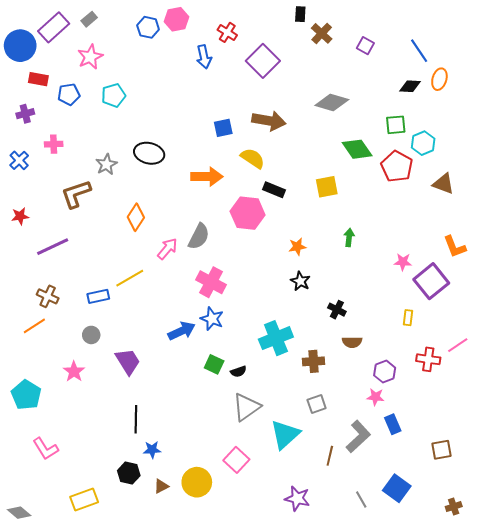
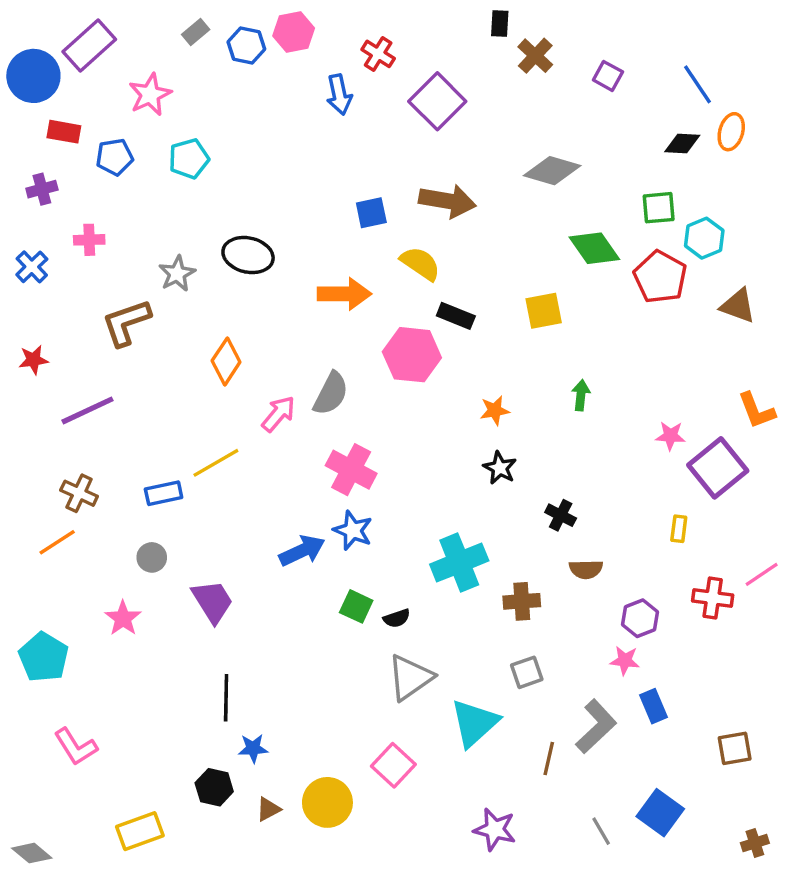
gray rectangle: (89, 19) -> (196, 32), moved

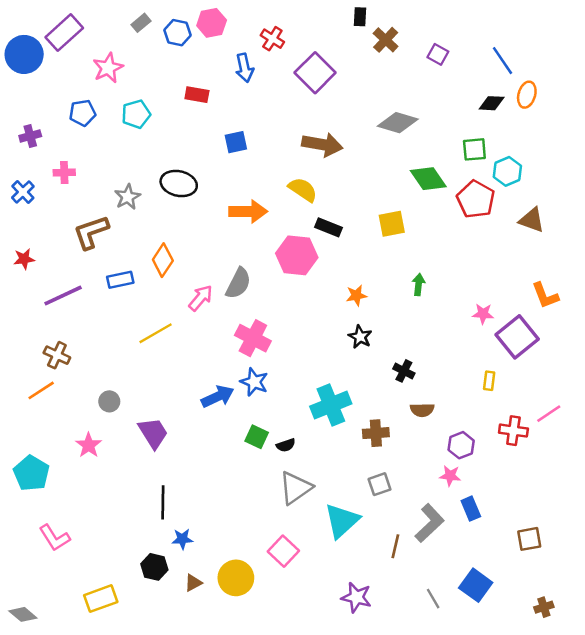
red rectangle: (64, 132) -> (197, 95), moved
blue square: (371, 213) -> (236, 142), moved
blue rectangle: (164, 493) -> (120, 280), moved

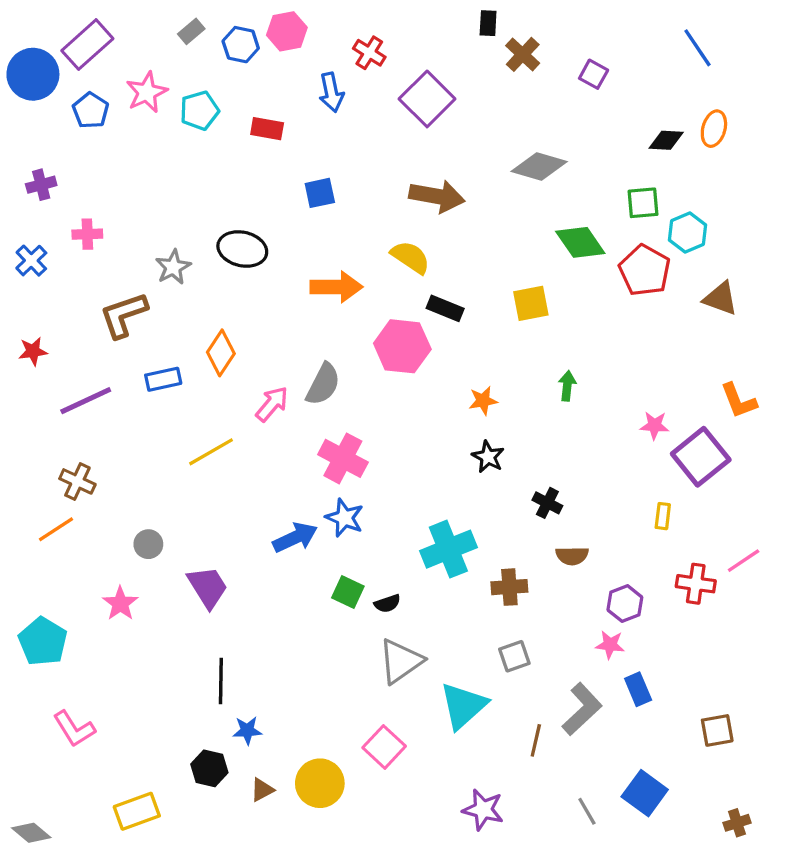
blue line: (502, 61) -> (697, 48), moved
blue pentagon: (83, 113) -> (91, 110), moved, turned -30
cyan pentagon: (136, 114) -> (199, 110), moved

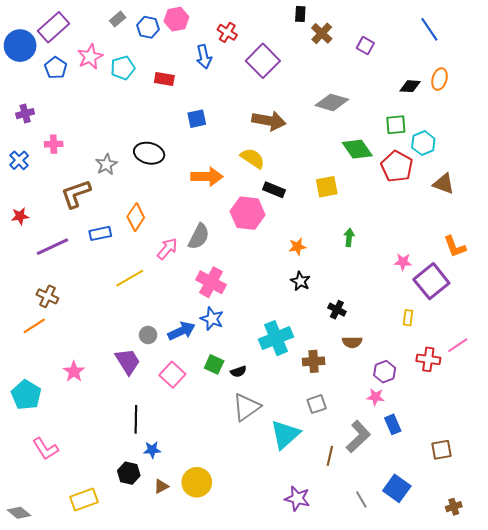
gray circle: (148, 544) -> (148, 335), moved
pink square: (384, 747) -> (172, 375), moved

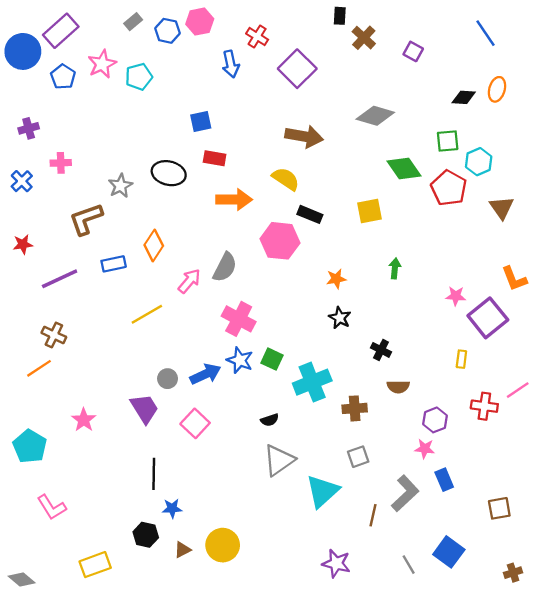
red rectangle: (164, 79) -> (215, 158), moved
blue square: (197, 119) -> (201, 121), moved
brown triangle: (444, 184) -> (502, 208), turned 35
green square: (214, 364) -> (272, 359), moved

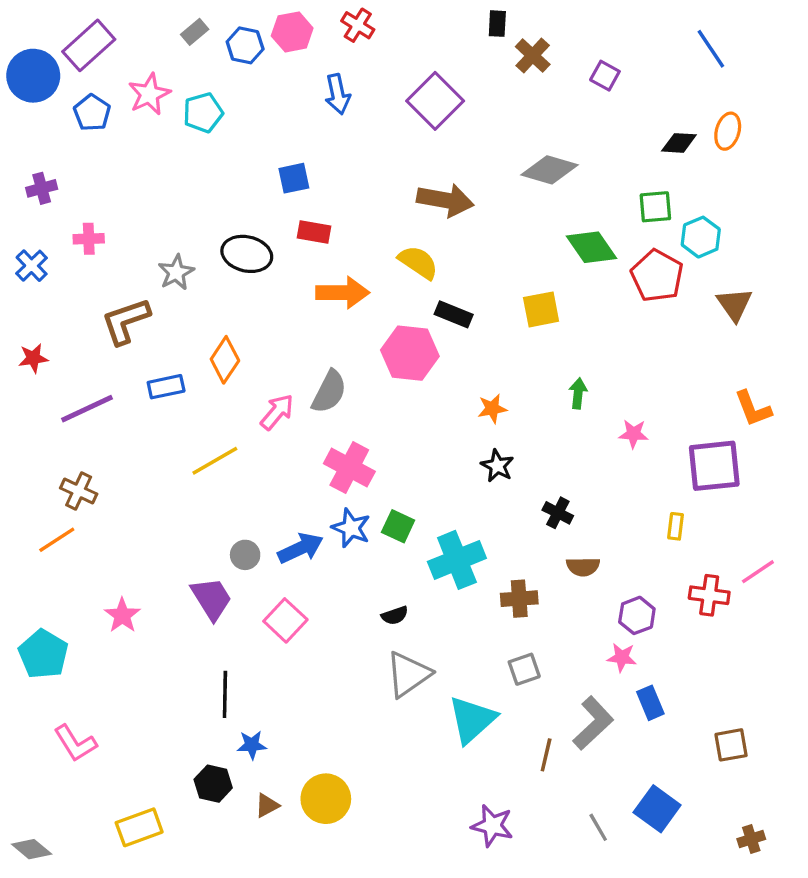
red cross: (257, 37) -> (358, 25), moved
pink star: (456, 296) -> (634, 434), moved
purple square: (488, 318) -> (714, 466), turned 33

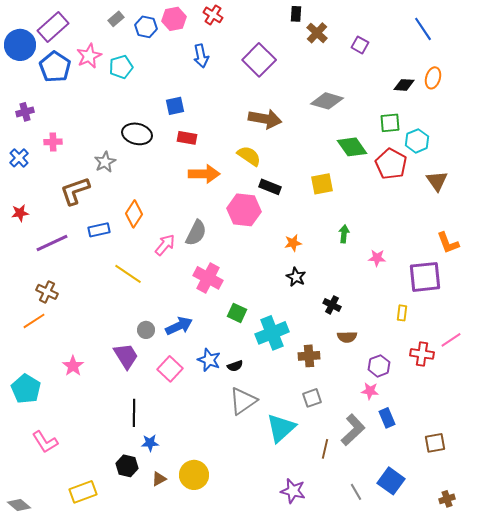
blue pentagon: (92, 113) -> (55, 67), size x1.4
black ellipse: (247, 254) -> (137, 134), moved
yellow line: (215, 461) -> (128, 274), turned 64
blue star: (351, 528) -> (209, 360), moved

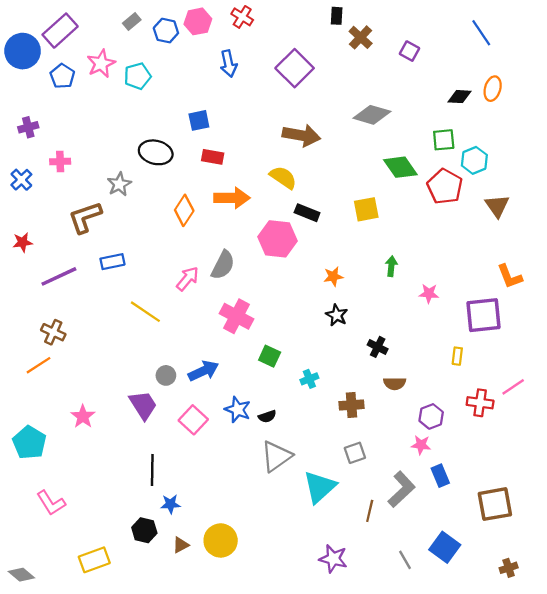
blue pentagon: (55, 67) -> (62, 76), size x0.7
orange diamond: (134, 214) -> (184, 210), moved
cyan cross: (272, 333) -> (309, 379), size x0.5
brown square: (435, 443) -> (495, 504), size x1.5

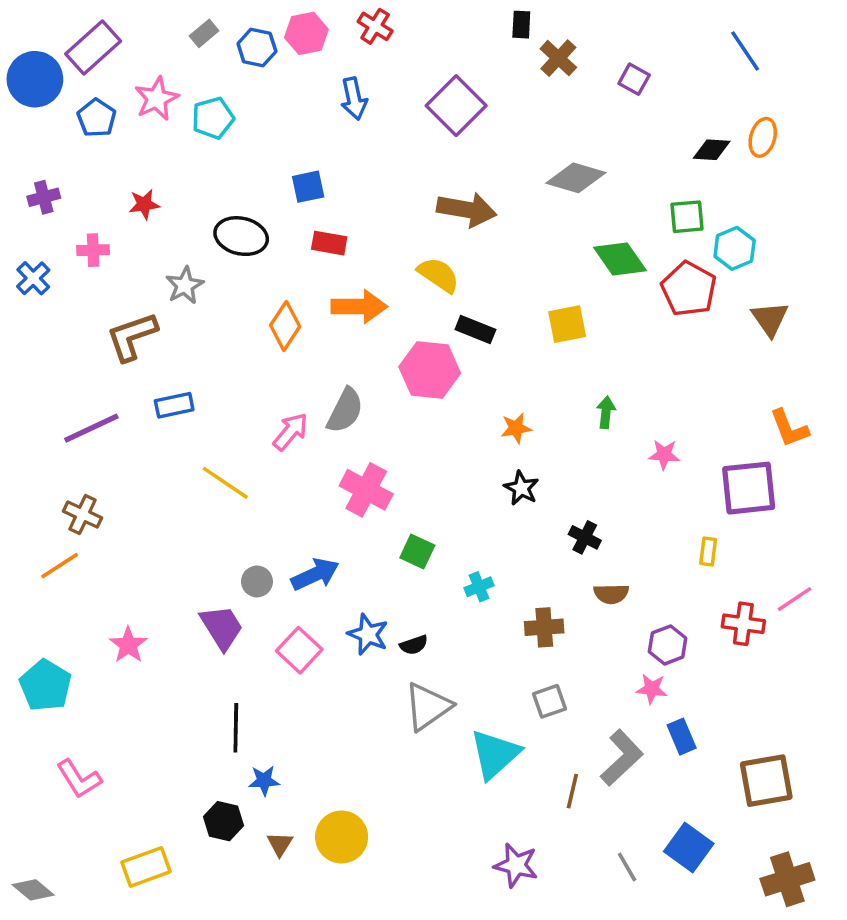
red star: (23, 242) -> (144, 204), moved
brown triangle: (181, 545) -> (280, 844), turned -30
brown cross: (509, 568) -> (787, 879), size x1.8

